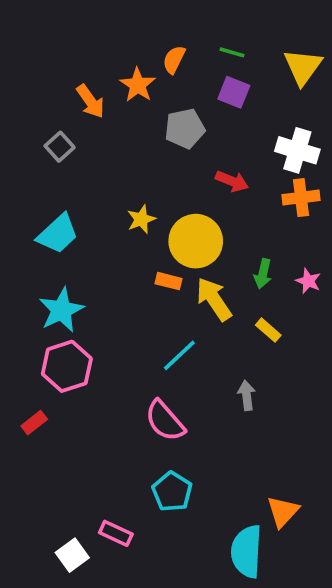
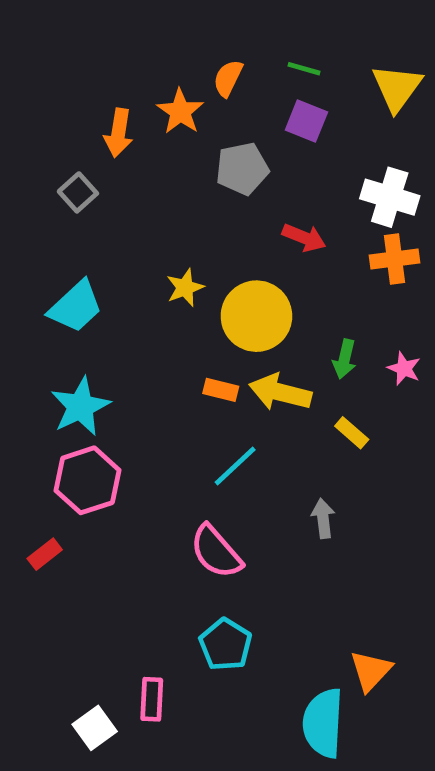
orange arrow: (90, 101) -> (118, 133), turned 44
orange rectangle: (168, 281) -> (221, 390), moved
yellow arrow: (214, 299) -> (280, 392), turned -42
pink rectangle: (116, 533) -> (152, 699), turned 68

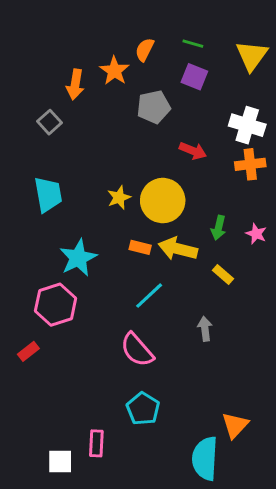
yellow star: (185, 288) -> (119, 198), moved
cyan trapezoid: (76, 307) -> (48, 194), turned -57
cyan star: (80, 407) -> (78, 258), moved
white square: (95, 728) -> (60, 462), turned 36

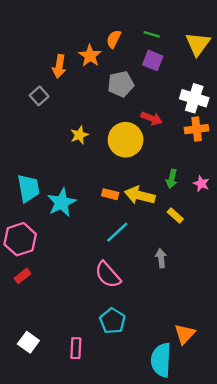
cyan trapezoid: (48, 194) -> (28, 188), moved
yellow star: (119, 198) -> (79, 135), moved
yellow circle: (163, 201) -> (126, 140), moved
pink hexagon: (56, 305) -> (20, 239), moved
white square: (60, 462) -> (28, 342), moved, turned 36

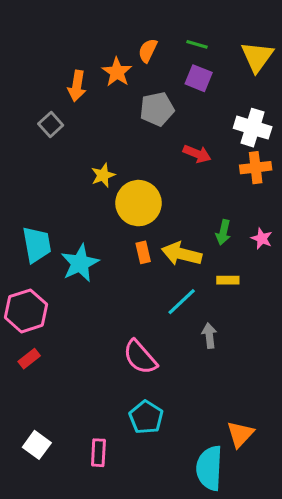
yellow circle: (126, 140) -> (138, 203), moved
orange rectangle: (110, 194) -> (143, 252), turned 63
yellow rectangle: (175, 216) -> (228, 280), turned -42
cyan line: (117, 232) -> (182, 302), moved

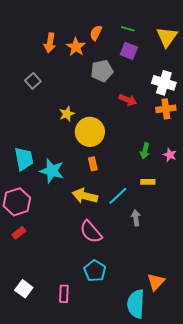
orange arrow: (77, 86) -> (50, 43), moved
yellow arrow: (182, 254) -> (85, 196), moved
cyan star: (80, 263) -> (52, 171), turned -30

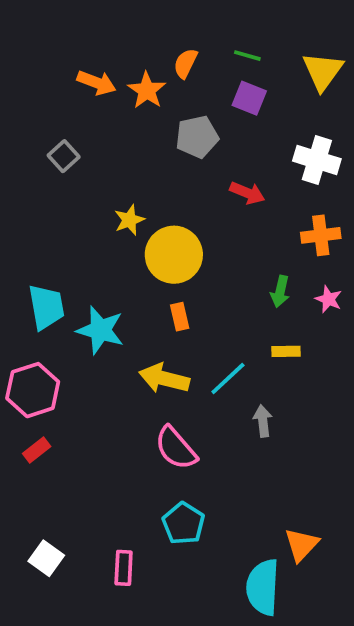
orange arrow: (50, 43) -> (97, 83), turned -78
orange cross: (166, 109) -> (321, 235), moved

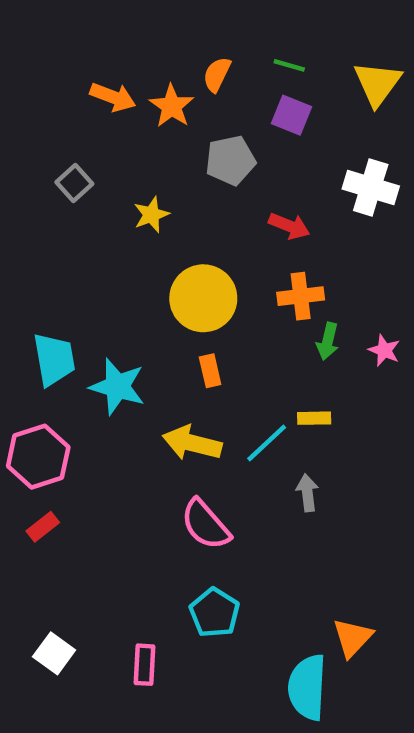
yellow star: (129, 220) -> (151, 215), moved
orange cross: (321, 235) -> (301, 296), moved
yellow rectangle: (286, 351) -> (314, 418), moved

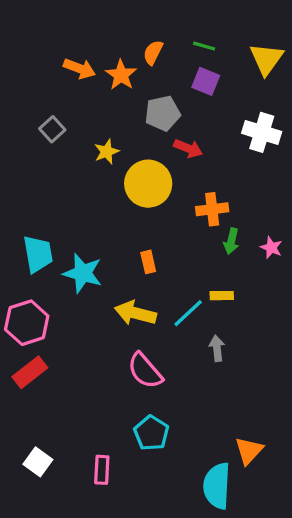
red arrow: (289, 226) -> (188, 148), moved
yellow circle: (203, 298) -> (148, 184), moved
red rectangle: (43, 527) -> (30, 372), size x1.5

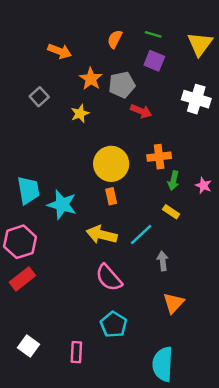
orange star: (121, 75) -> (91, 79), moved
yellow circle: (148, 184) -> (111, 164), moved
yellow rectangle: (222, 296) -> (171, 212), moved, turned 35
orange triangle: (249, 451) -> (173, 303), moved

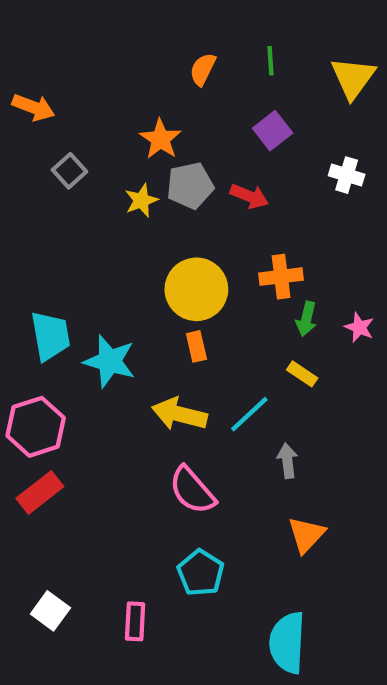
green line: (153, 34) -> (270, 61), turned 70
orange arrow: (60, 51) -> (33, 107), moved
purple square: (154, 61) -> (273, 131), moved, turned 30
gray pentagon: (122, 85) -> (190, 186), moved
white cross: (196, 99) -> (347, 175), size x0.7

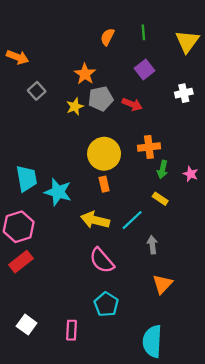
white cross: (347, 175) -> (184, 93), turned -30

